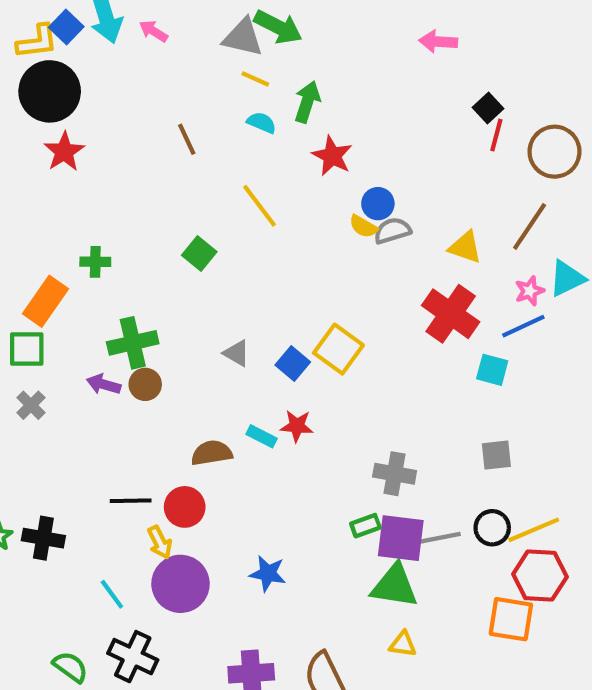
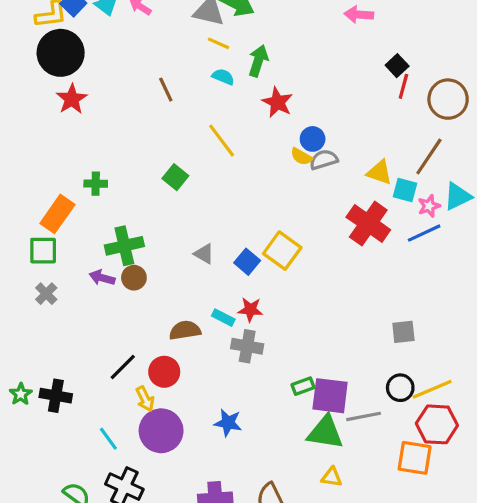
cyan square: (492, 370) -> (405, 190), moved
gray cross: (395, 474) -> (247, 346), moved
black line: (131, 501) -> (123, 367), turned -44
gray line: (438, 538) -> (364, 416), moved

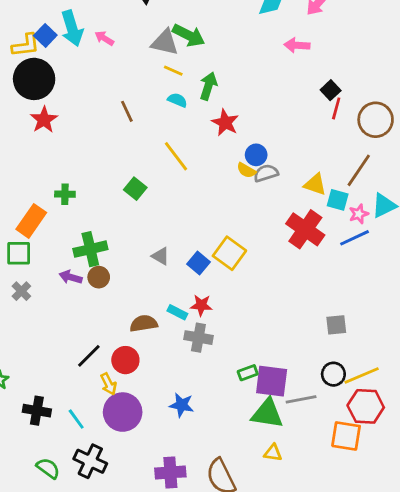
black cross: (56, 396) -> (37, 411), moved

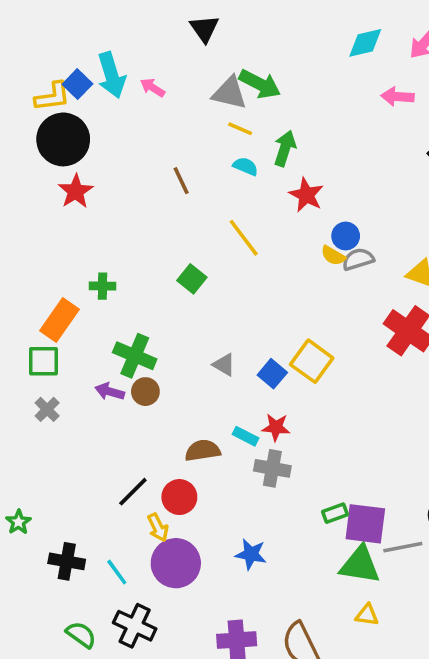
green cross: (90, 249) -> (135, 356), turned 36

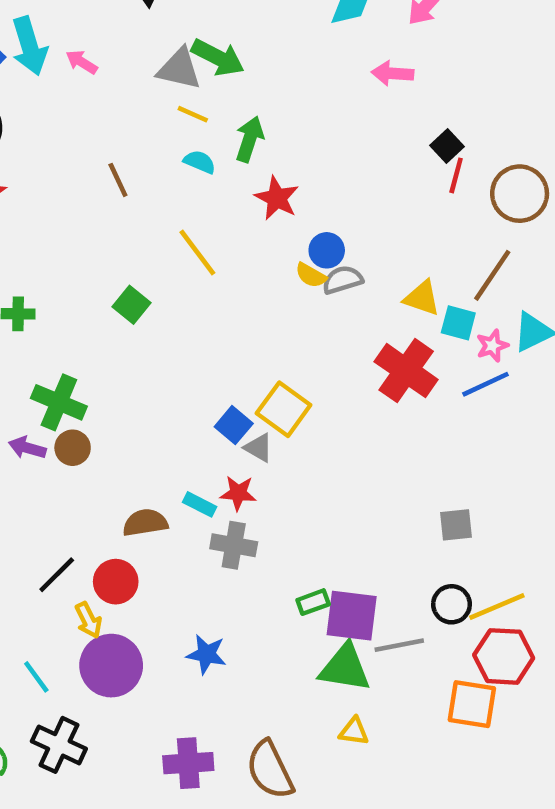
gray triangle: (224, 365) -> (259, 448), moved

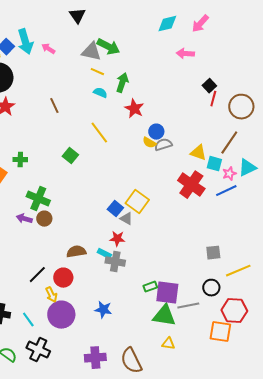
brown line: (118, 180) -> (54, 106), moved
cyan rectangle: (200, 504) -> (104, 254), moved
yellow line: (497, 607) -> (238, 271), moved

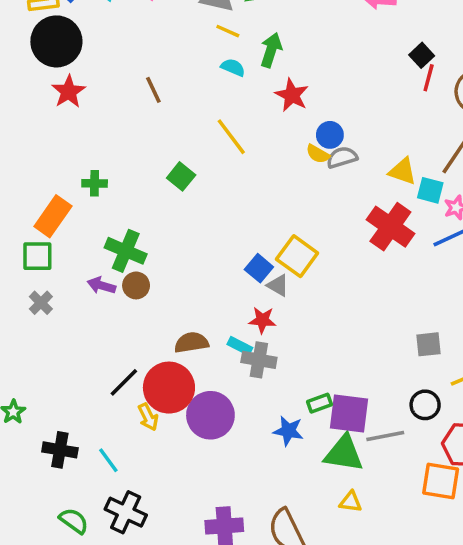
red circle: (63, 278) -> (169, 388), size x1.5
blue star: (103, 310) -> (288, 431), moved
purple circle: (61, 315) -> (210, 415), moved

